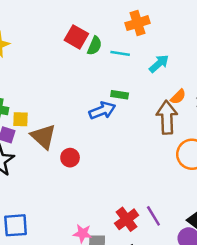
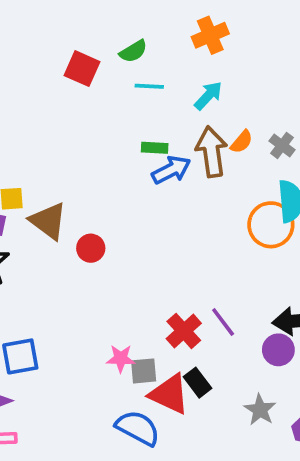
orange cross: (138, 23) -> (210, 35), moved
green semicircle: (95, 46) -> (133, 51), moved, turned 42
blue arrow: (102, 110) -> (171, 170), moved
brown arrow: (167, 117) -> (212, 152), moved

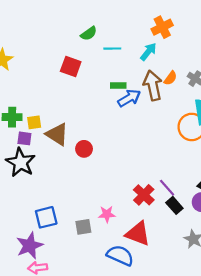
orange cross: (210, 35) -> (162, 27), moved
green semicircle: (133, 51) -> (89, 33), moved
red square: (82, 69) -> (71, 66), moved
gray square: (144, 371) -> (83, 227), moved
black rectangle: (197, 383) -> (174, 205), moved

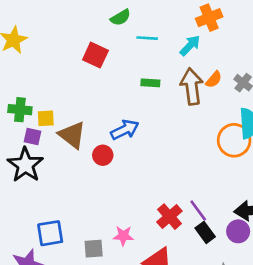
blue arrow: (129, 98) -> (125, 130), moved

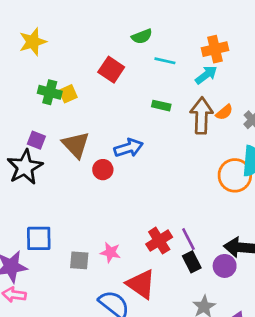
orange cross: (209, 18) -> (215, 49), moved
green cross: (20, 110) -> (50, 92), moved
yellow square: (46, 118) -> (68, 94), moved, turned -30

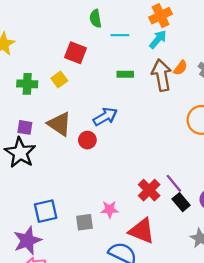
green semicircle: (142, 36) -> (95, 19), turned 114
yellow square: (68, 94) -> (59, 80), moved

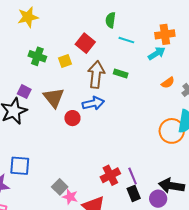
brown arrow: (162, 75) -> (96, 74), moved
pink star: (110, 209) -> (70, 197), moved
gray square: (84, 222) -> (60, 187), moved, turned 35

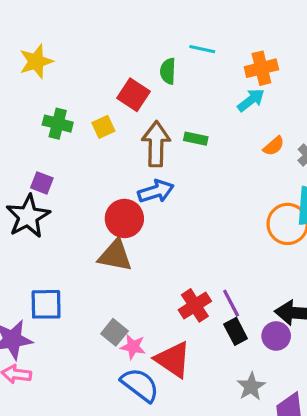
green semicircle: (111, 20) -> (168, 71), moved
cyan line: (126, 40) -> (202, 49), moved
brown triangle: (54, 98) -> (115, 255), moved, turned -35
red circle: (72, 118) -> (124, 218), size x1.5

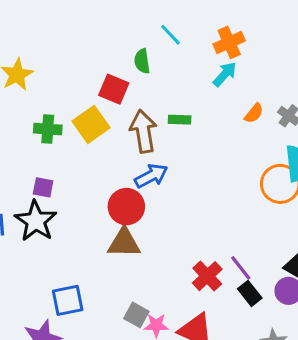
cyan line: (202, 49) -> (170, 35), turned 45
yellow square: (103, 127) -> (91, 124), size x1.6

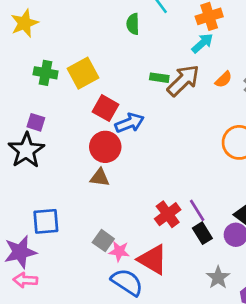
red square: (114, 89) -> (106, 108), moved
brown arrow: (143, 131) -> (183, 80), moved, turned 48
brown triangle: (124, 243) -> (100, 178), size x0.7

